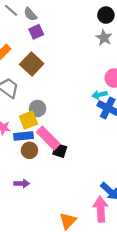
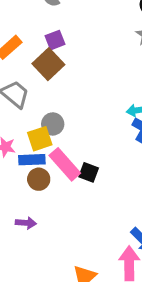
purple square: (36, 32) -> (55, 40), moved
black square: (60, 150) -> (89, 172), moved

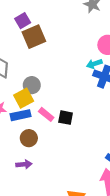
brown square: (48, 64) -> (34, 37), moved, turned 30
pink rectangle: (65, 164) -> (46, 114), size x0.6
brown circle: (39, 179) -> (29, 138), moved

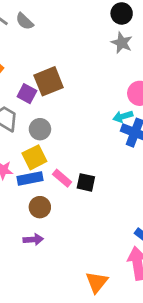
purple square: (23, 21) -> (27, 94), moved, turned -32
gray circle: (32, 85) -> (40, 129), moved

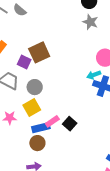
blue rectangle: (30, 178) -> (41, 128), moved
pink rectangle: (62, 178) -> (52, 121), turned -72
black square: (86, 182) -> (70, 124), turned 32

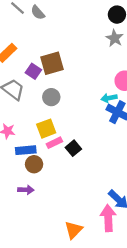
gray circle: (35, 87) -> (51, 97), moved
yellow square: (32, 107) -> (46, 129), moved
blue rectangle: (41, 128) -> (26, 150), moved

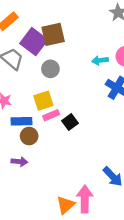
purple square: (33, 71) -> (34, 42), size x1.6
cyan arrow: (109, 98) -> (100, 60), moved
pink arrow: (108, 218) -> (85, 199), moved

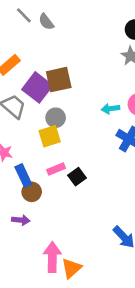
yellow square: (43, 101) -> (50, 136), moved
blue rectangle: (21, 121) -> (23, 175), turned 66
pink arrow: (85, 199) -> (52, 257), moved

